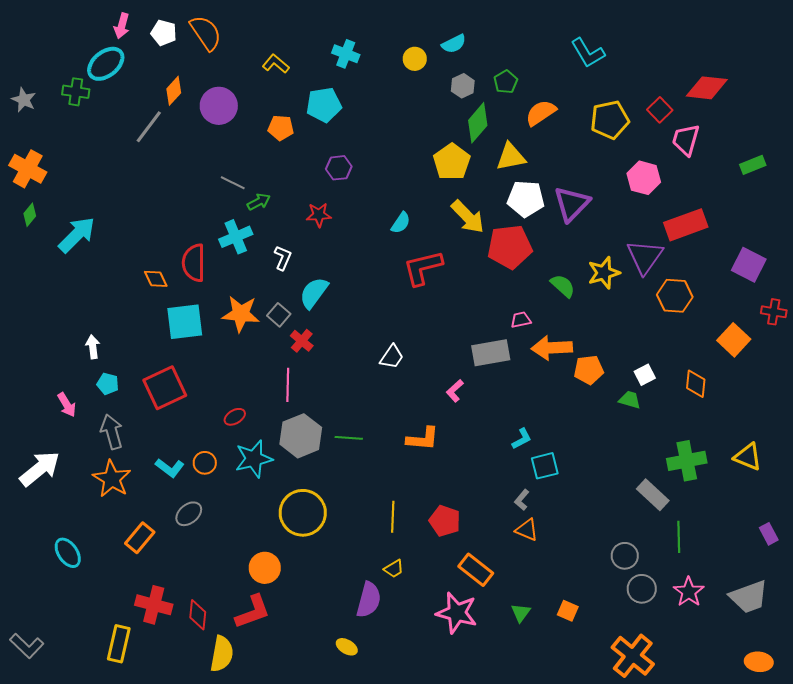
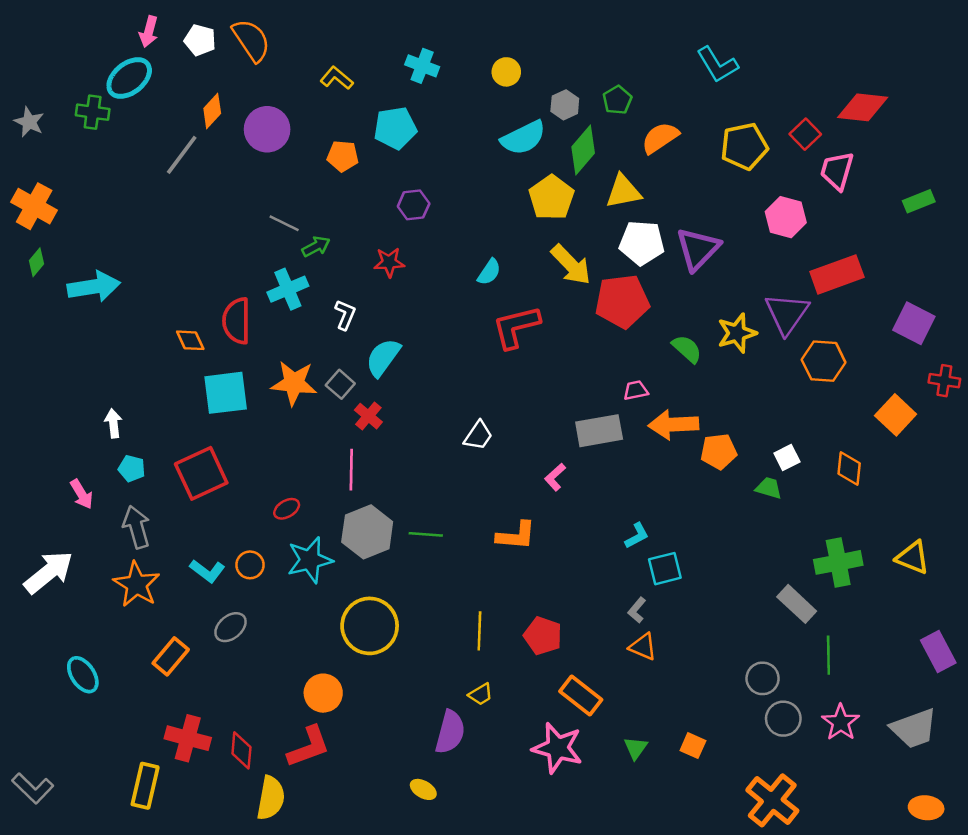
cyan semicircle: (454, 44) -> (523, 138), moved, size x1.5
cyan arrow: (77, 235) -> (94, 287), turned 36
purple rectangle: (769, 534) -> (938, 652), size x1.5

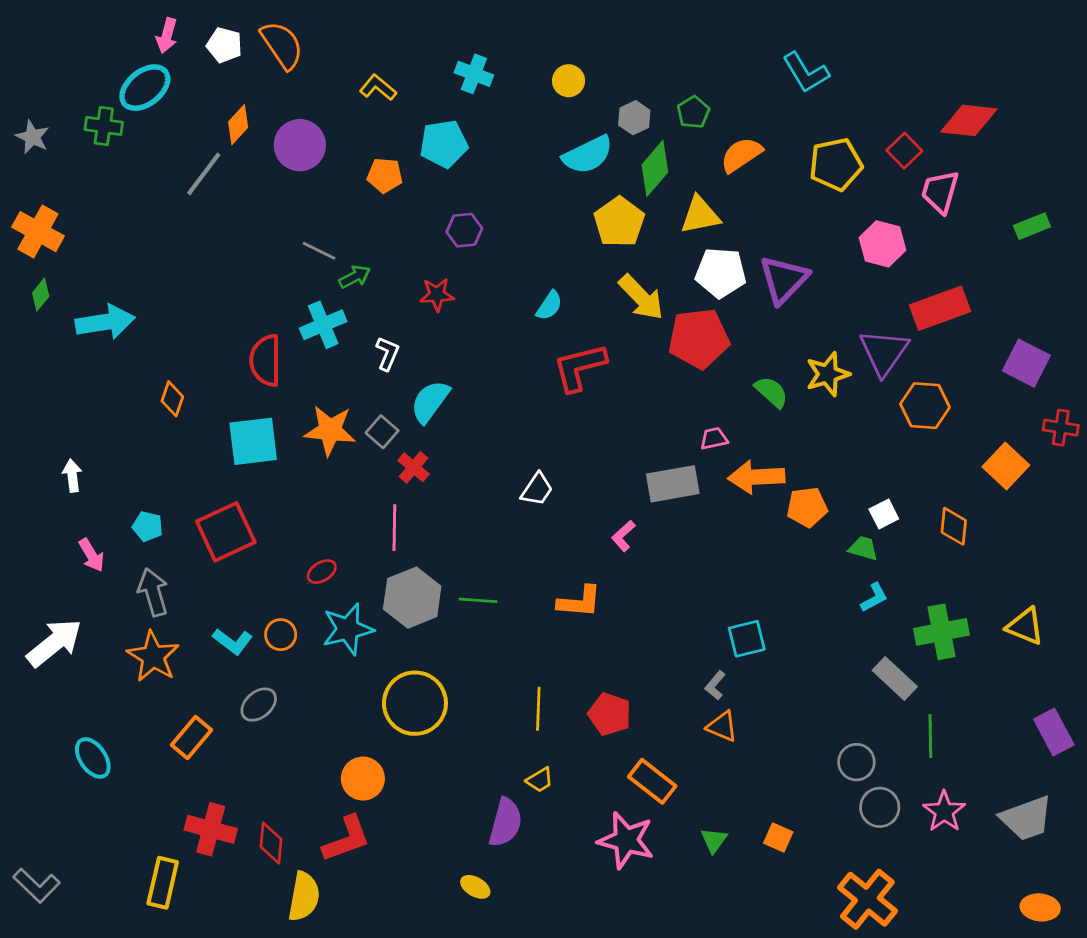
orange diamond: (190, 340) -> (172, 399), moved, turned 44
white arrow: (113, 423) -> (72, 476), moved
cyan L-shape: (637, 536) -> (874, 598), moved

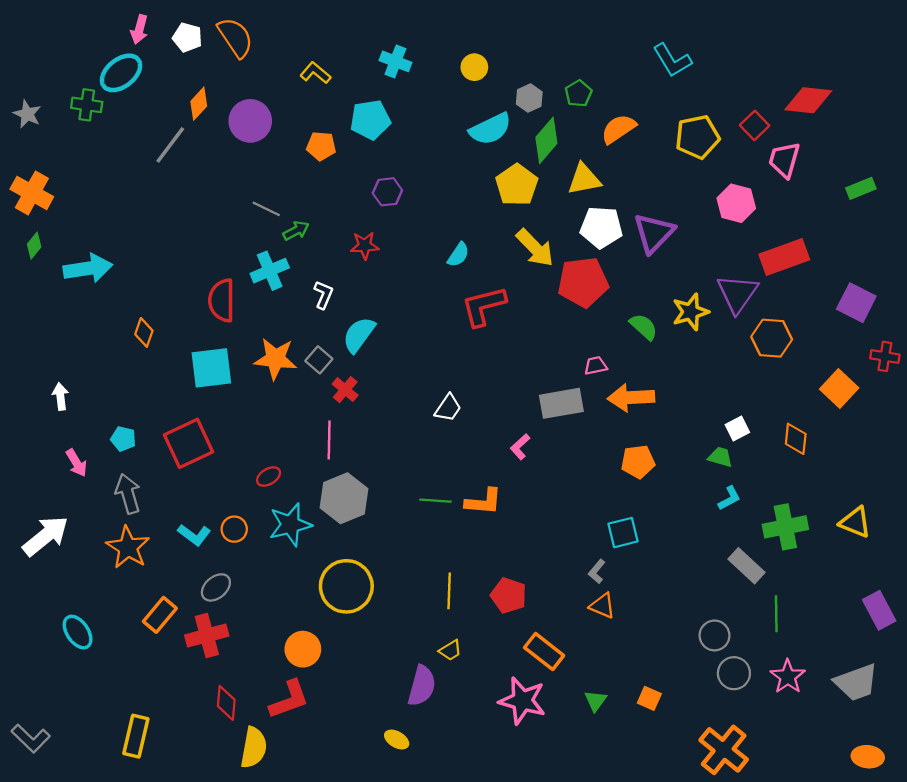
orange pentagon: (807, 507) -> (638, 462), moved
green line: (478, 600) -> (435, 501), moved
red cross: (211, 829) -> (207, 635), moved, turned -30

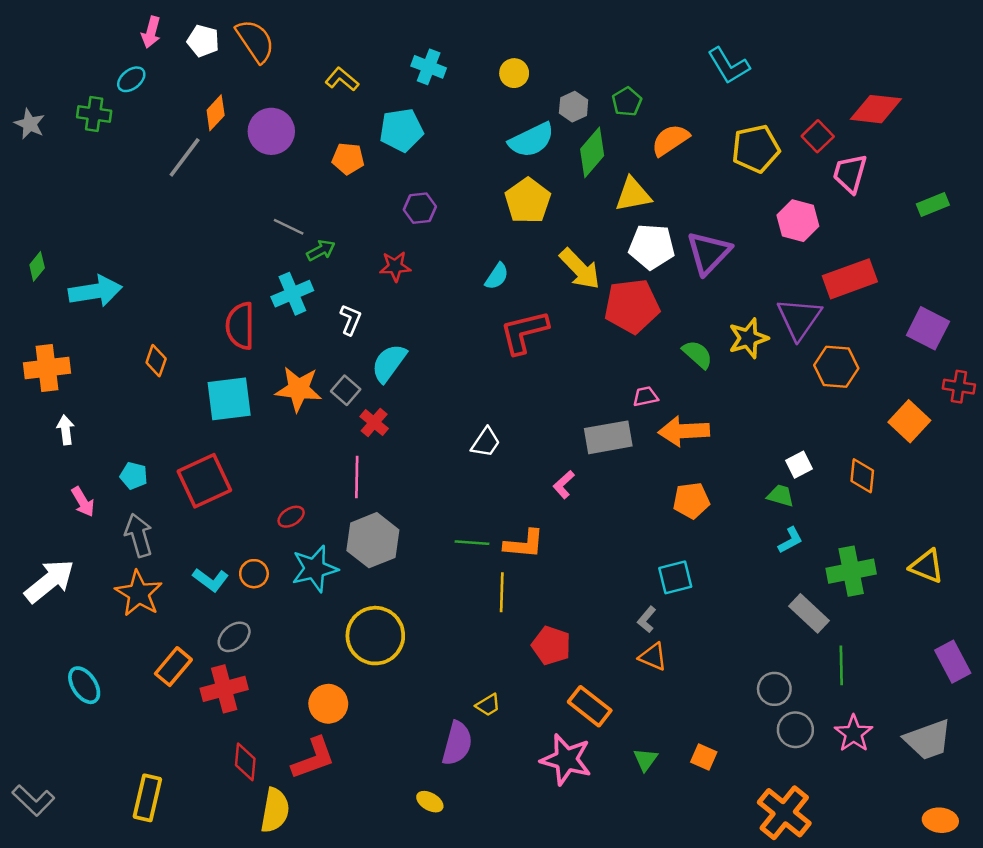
cyan ellipse: (121, 73) -> (131, 79), size x0.6
yellow pentagon: (517, 185) -> (528, 201), moved
orange cross: (32, 193) -> (47, 368), moved, turned -36
yellow line: (449, 591) -> (502, 592), moved

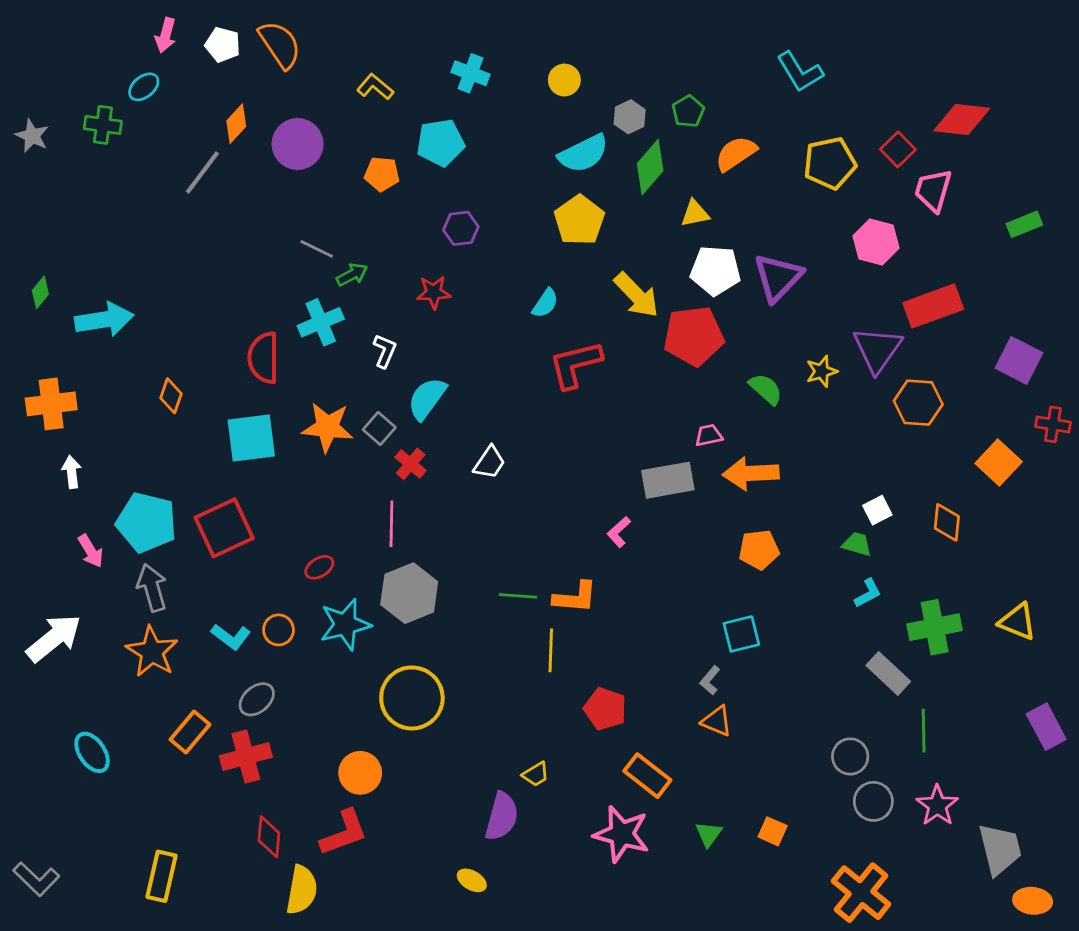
yellow triangle: (633, 195) -> (695, 213), size x0.7
yellow star: (748, 338) -> (822, 371), size x0.7
white trapezoid: (486, 442) -> (489, 462), moved
cyan pentagon: (134, 476) -> (146, 522), size x2.0
gray trapezoid: (928, 740) -> (1000, 849), moved, turned -84

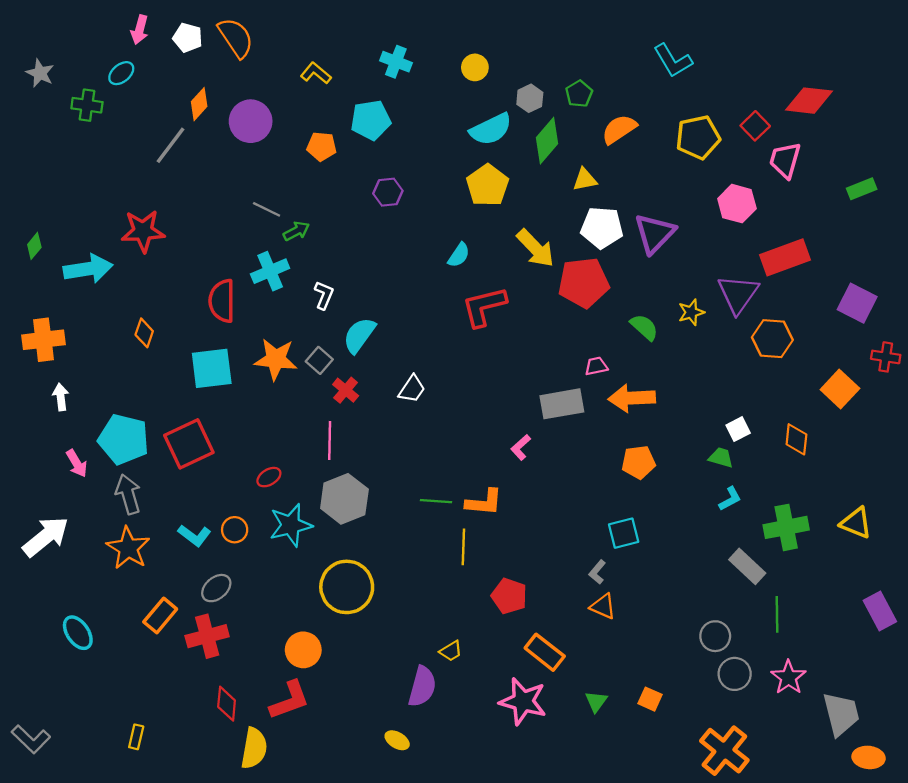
gray star: (32, 136) -> (40, 73), moved
red star: (434, 292) -> (143, 231), moved, size x1.5
yellow rectangle: (161, 876) -> (136, 737), size x0.6

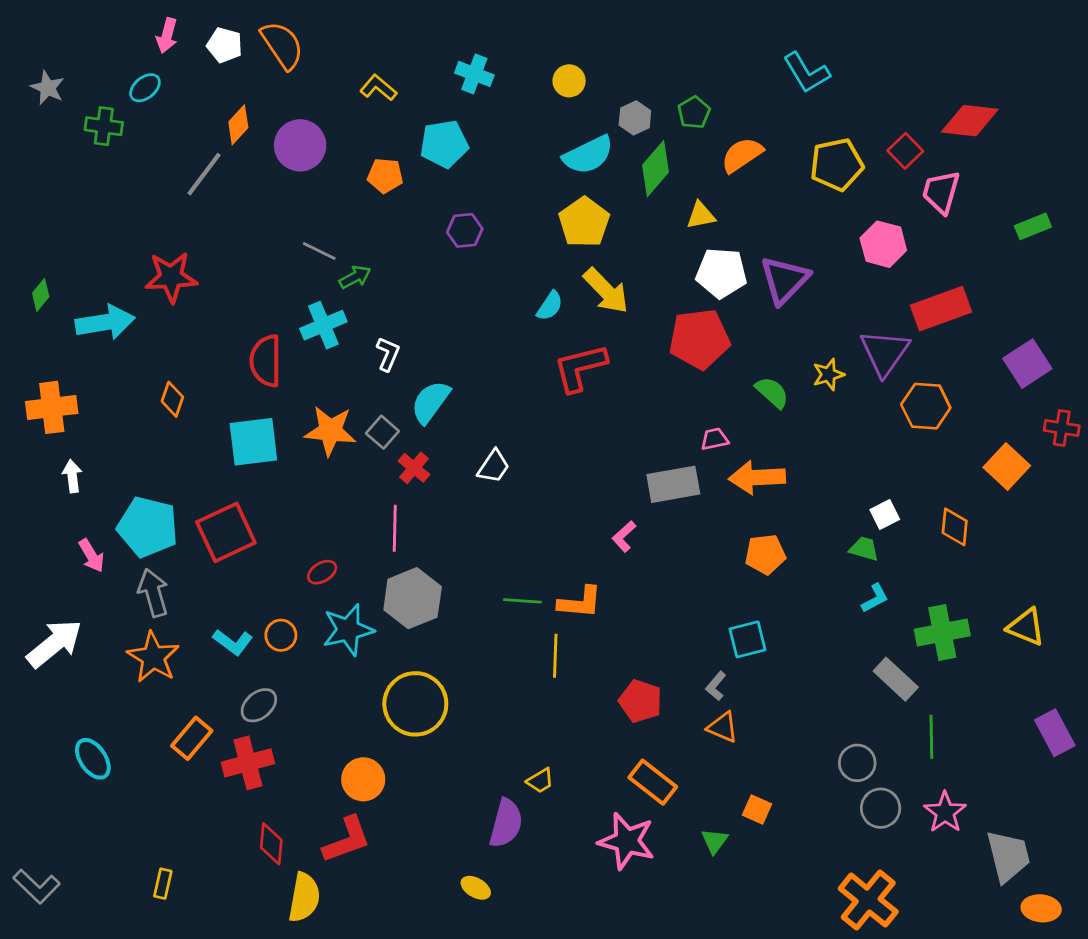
yellow arrow: (536, 248) -> (606, 291), moved
purple square: (857, 303) -> (1027, 364), turned 30
red pentagon: (509, 596) -> (640, 701), moved
orange square: (650, 699) -> (757, 810), moved

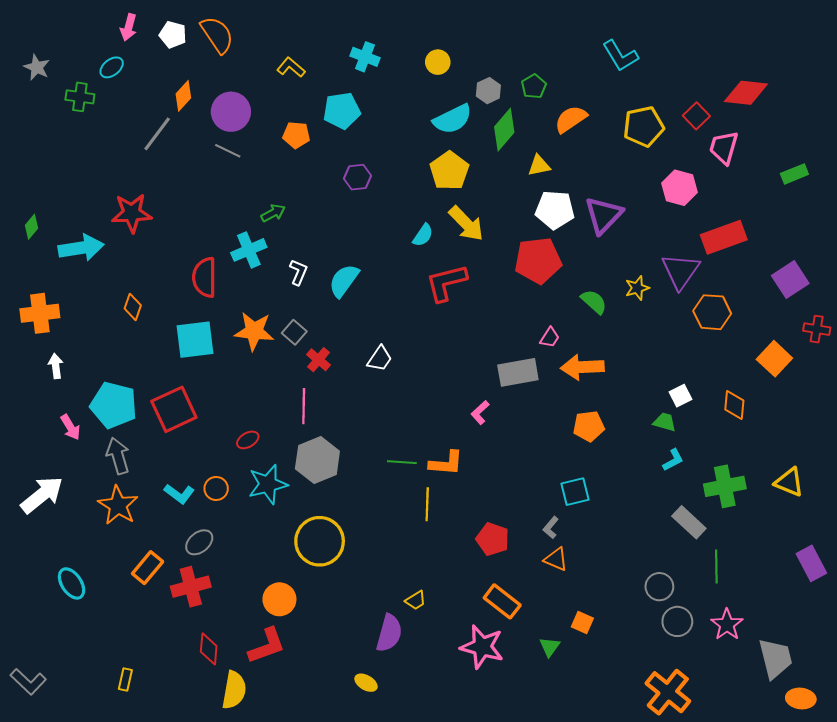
gray line: (319, 251) -> (228, 151), moved
cyan semicircle: (430, 402) -> (344, 281), moved
pink trapezoid: (715, 439) -> (550, 338), turned 135

